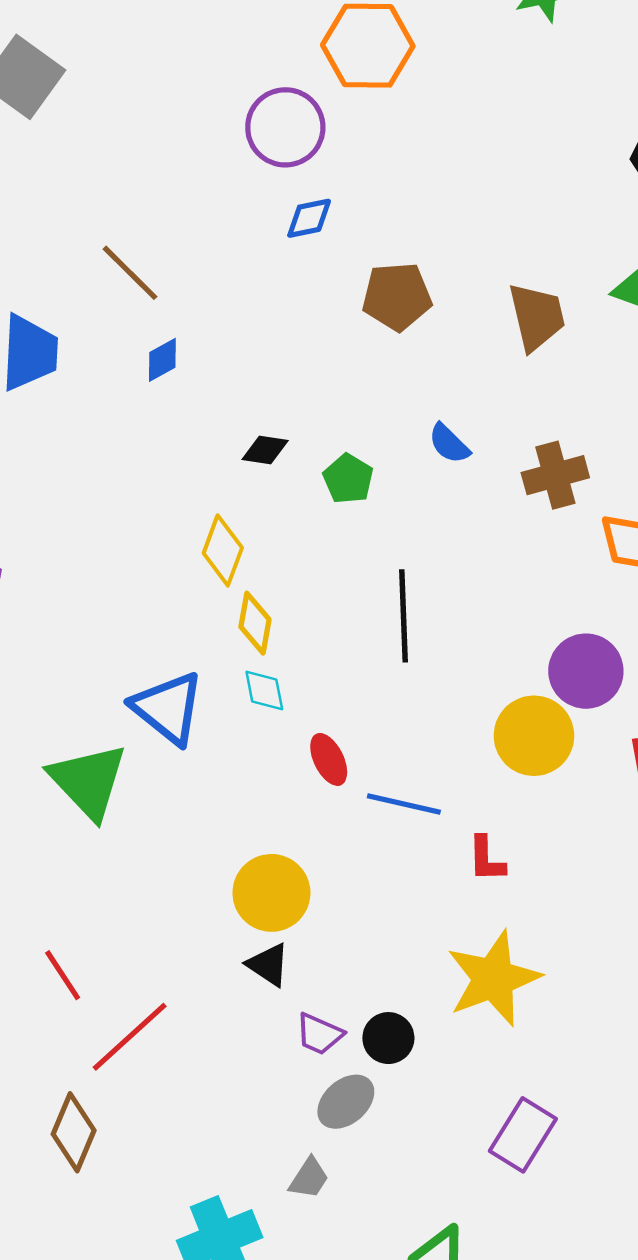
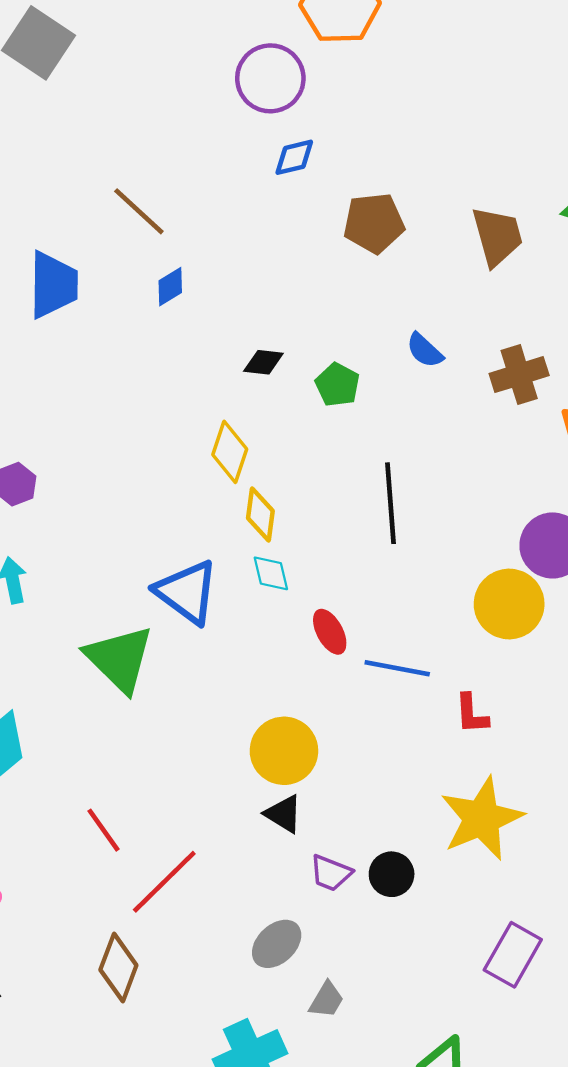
gray ellipse: (346, 1102) -> (277, 944), moved

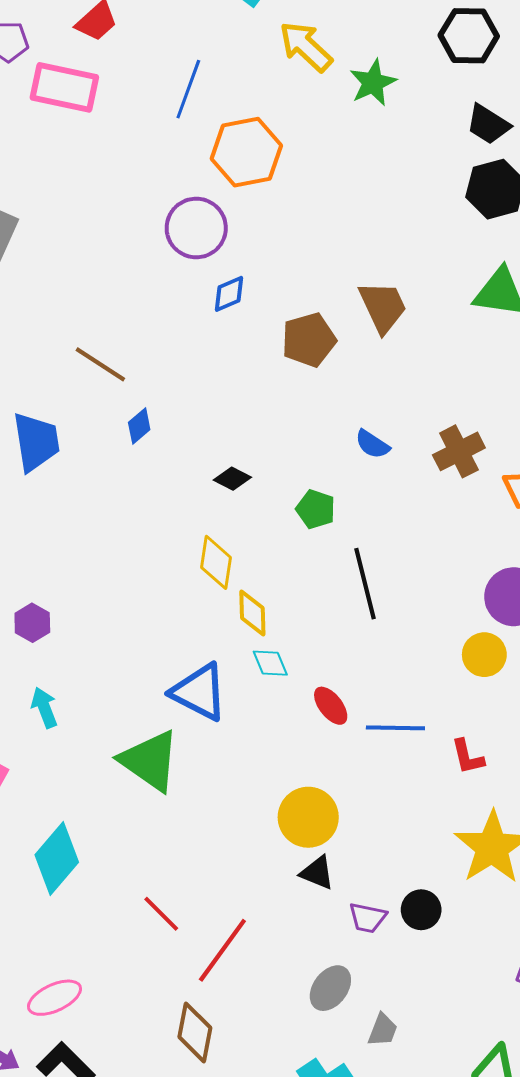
brown trapezoid: (497, 236) -> (383, 307), moved
black diamond: (263, 362) -> (232, 479), turned 30
green pentagon: (337, 385) -> (316, 509), moved
yellow circle: (509, 604) -> (484, 655), size x0.7

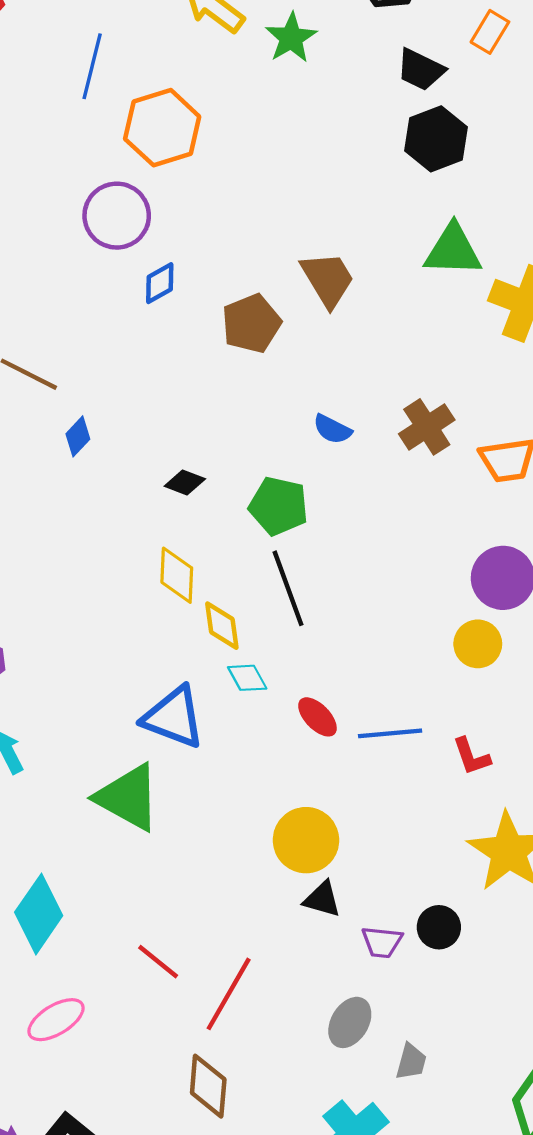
green pentagon: (316, 509) -> (279, 506), size x1.4
black line: (365, 584) -> (288, 588), moved
pink ellipse: (54, 998) -> (56, 1020), moved

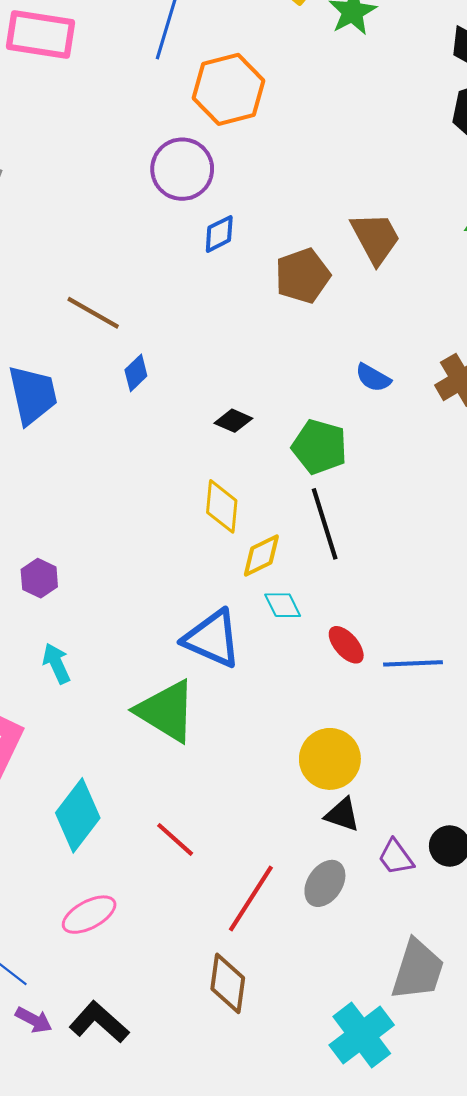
yellow diamond: (222, 626) -> (261, 555), turned 69
purple trapezoid: (382, 942) -> (396, 857), turned 45
red line: (158, 962) -> (175, 839), moved
gray ellipse: (350, 1022) -> (325, 883), moved
gray trapezoid: (411, 1062) -> (418, 970), size x1.8

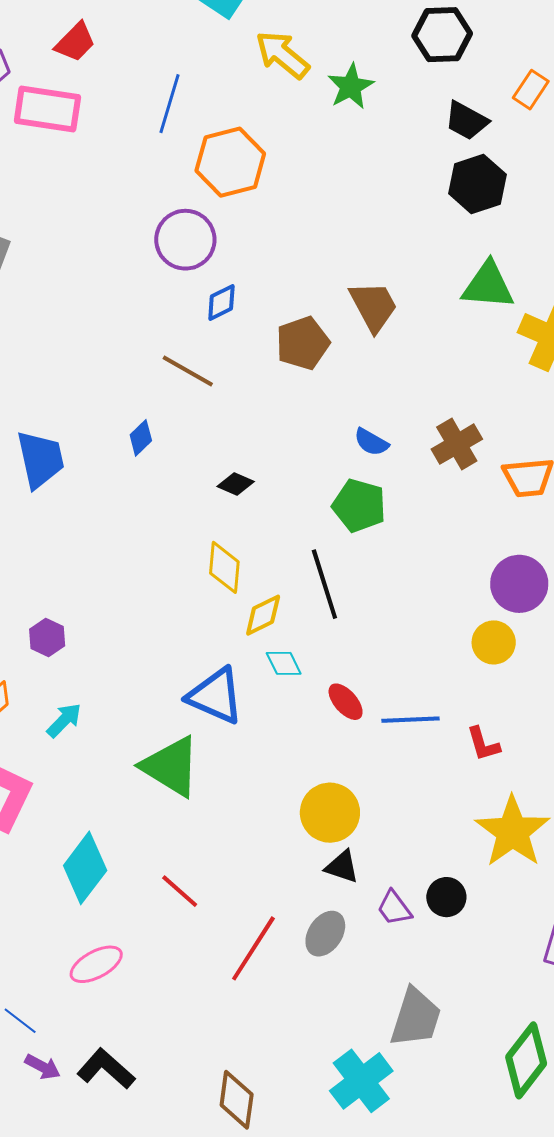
brown line: (93, 313) -> (188, 371), moved
green pentagon: (320, 447) -> (359, 506), moved
cyan arrow: (56, 663) -> (64, 720), turned 69
brown diamond: (228, 983) -> (237, 1100), moved

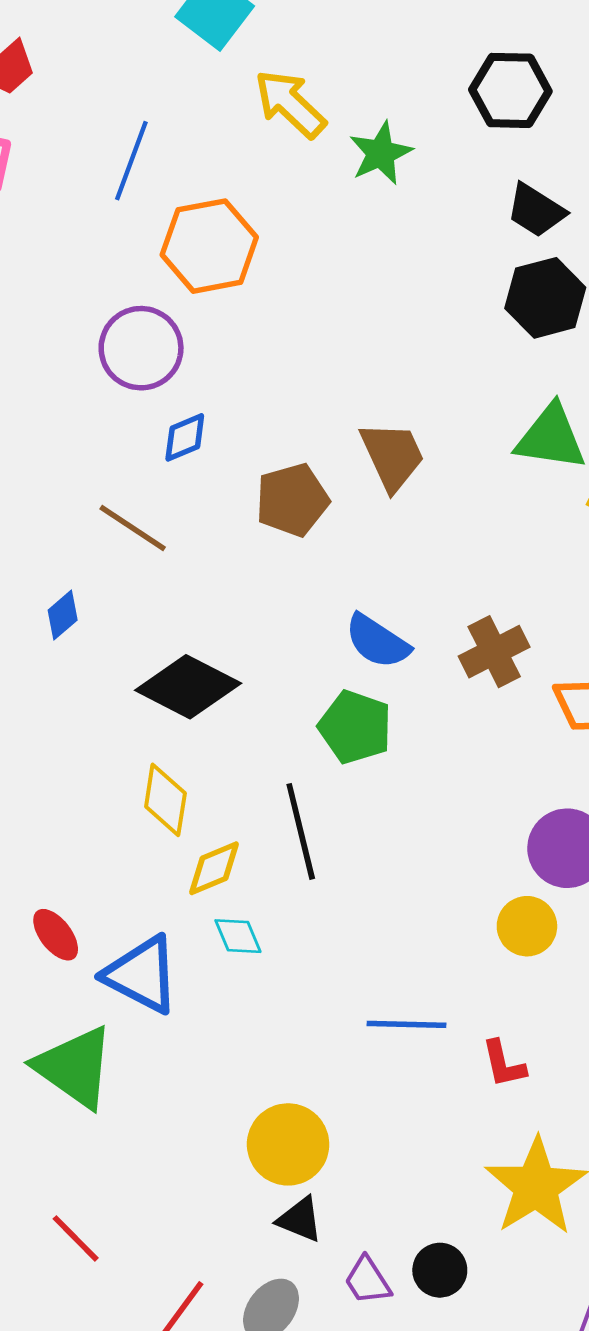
blue semicircle: (371, 442) -> (377, 641), size x1.4
black diamond: (236, 484) -> (188, 687), size x2.0
red ellipse: (346, 702) -> (56, 935), moved

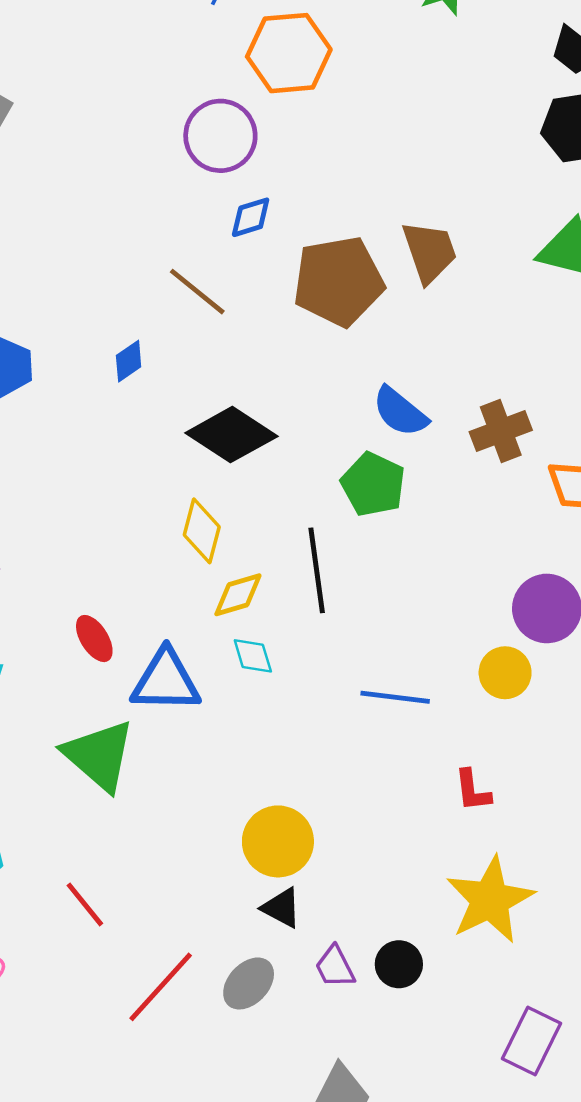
brown pentagon: (292, 500) -> (339, 281), size x1.4
blue triangle: (142, 975) -> (166, 681), turned -32
blue line: (406, 1024) -> (395, 697), moved

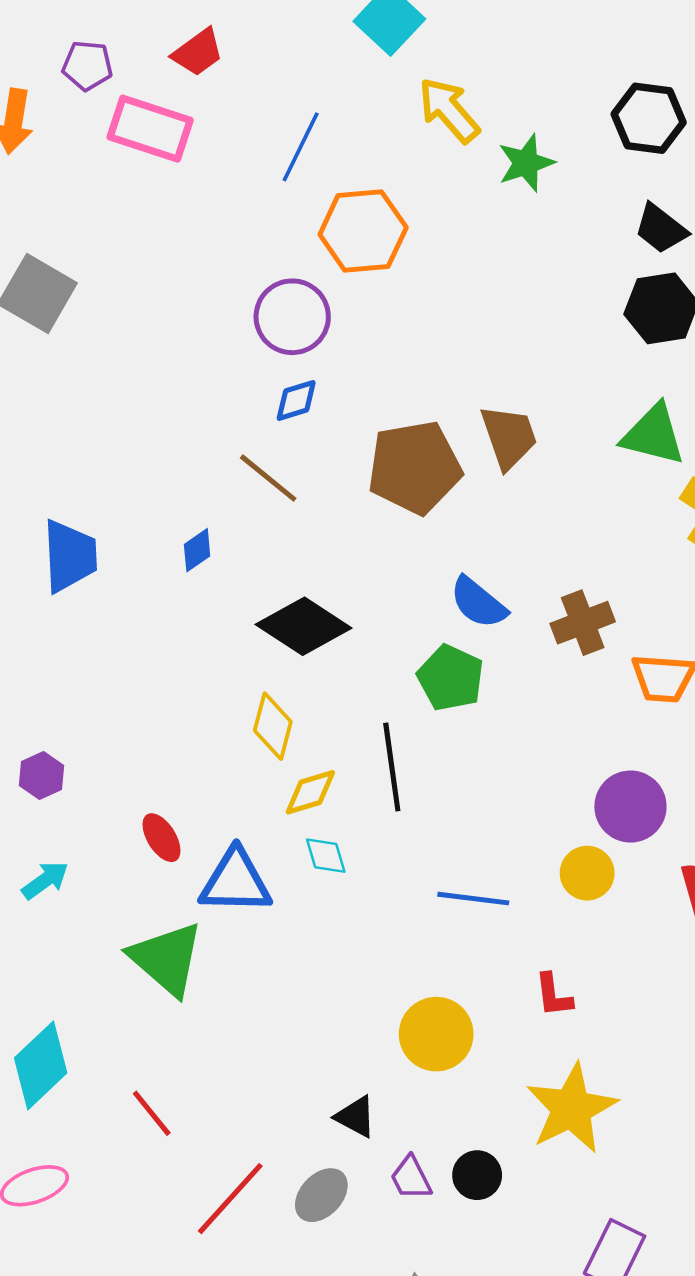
blue diamond: (251, 217) -> (296, 400), moved
yellow circle: (278, 841) -> (436, 1034), moved

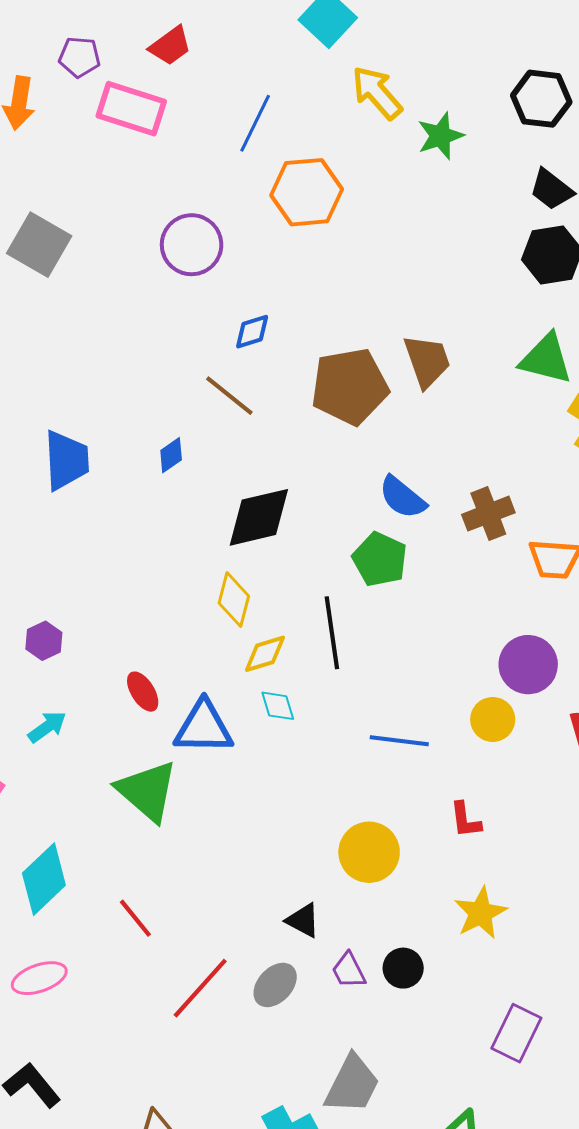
purple circle: (292, 317) -> (192, 245), moved
black diamond: (304, 626) -> (259, 517), turned -46
yellow star: (572, 1108) -> (481, 913), size x0.7

